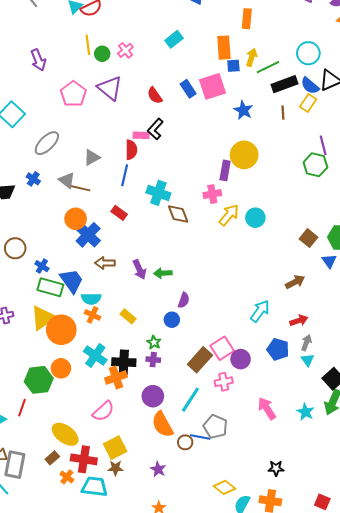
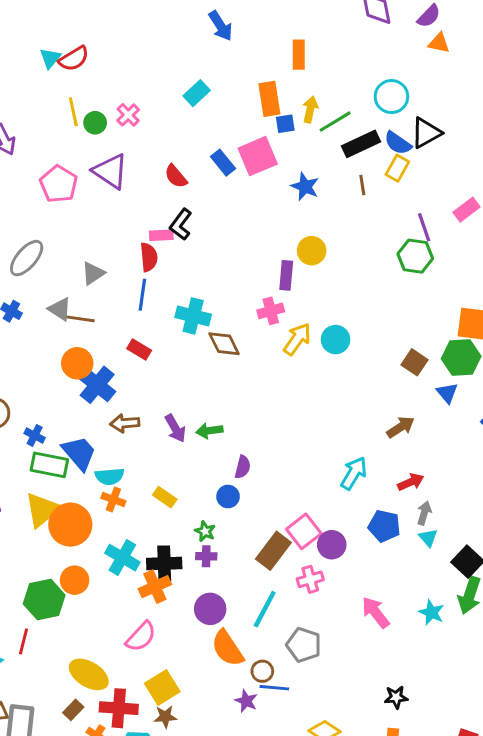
yellow circle: (244, 155) -> (312, 251), size x0.7
blue line: (200, 437) -> (274, 688), moved
purple star: (158, 469) -> (246, 701), moved

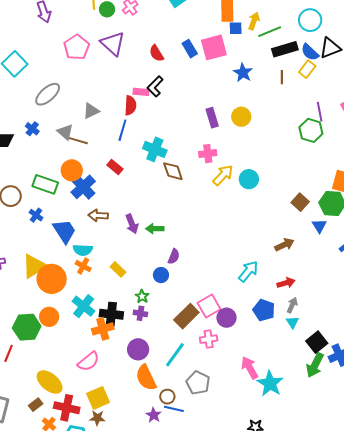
purple rectangle: (286, 275) -> (212, 118), moved, turned -30
green rectangle: (49, 465) -> (45, 184), moved
cyan star: (432, 612) -> (270, 383), moved, size x1.5

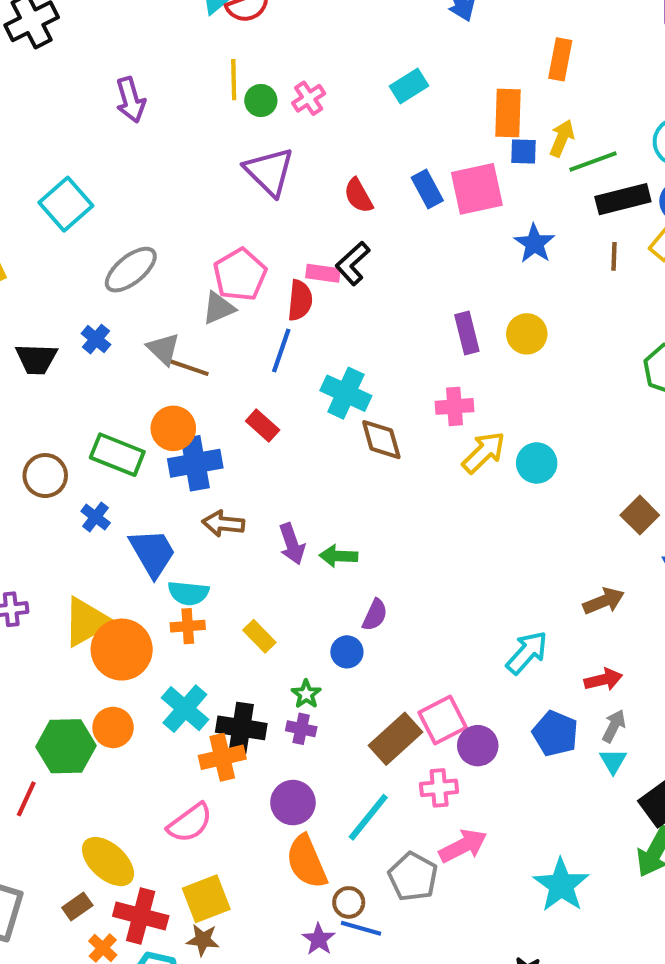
pink pentagon: (76, 47) -> (240, 275), moved
blue cross: (83, 187) -> (195, 463), turned 30
orange cross: (83, 266) -> (188, 626), turned -35
pink arrow: (250, 368) -> (463, 846), moved, turned 90

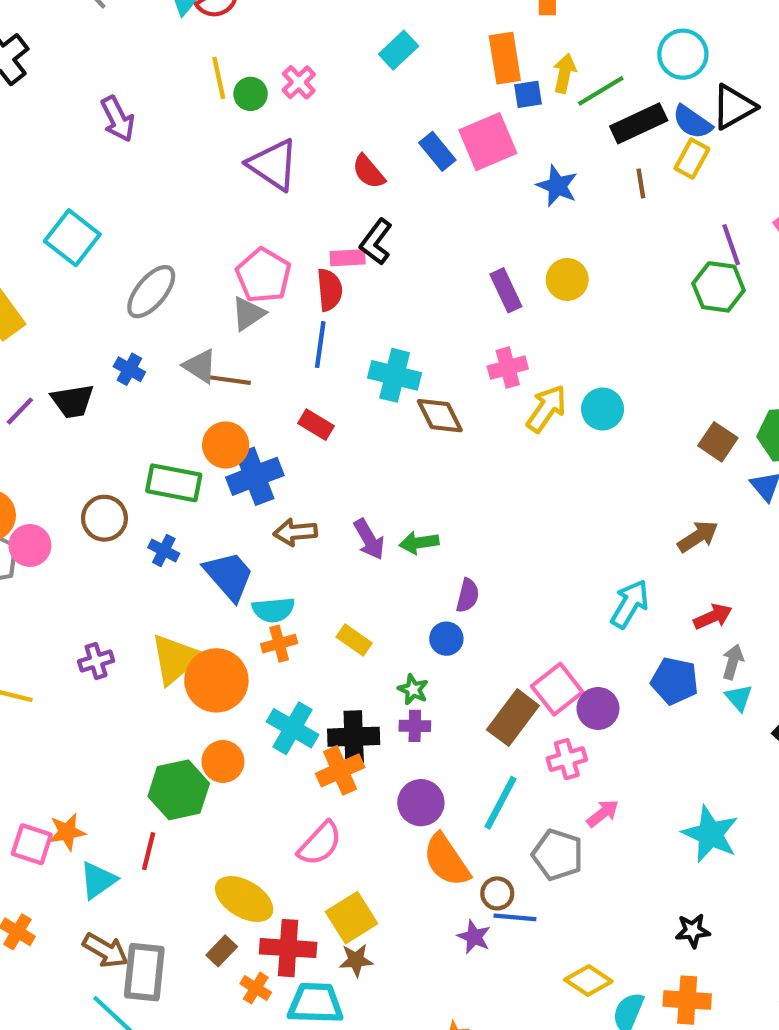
pink arrow: (463, 846) -> (603, 813), size x0.7

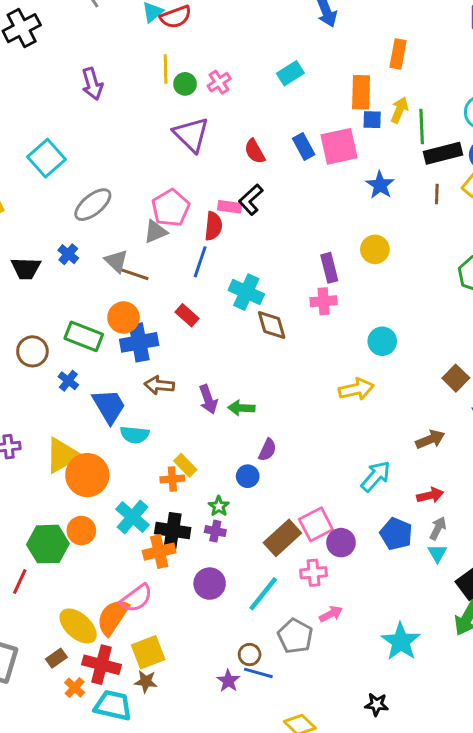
green line: (601, 91) -> (422, 126), turned -72
purple rectangle: (506, 290) -> (329, 268), moved
yellow arrow: (547, 409) -> (356, 389), moved, turned 32
orange cross: (279, 644) -> (172, 479), moved
orange semicircle: (446, 860) -> (113, 617), moved, turned 57

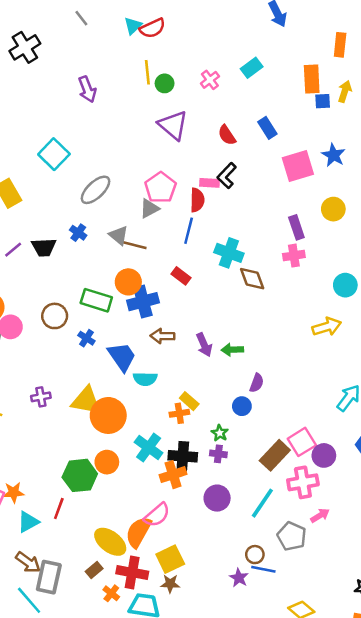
pink cross: (219, 82) -> (210, 80), moved
pink square: (339, 146) -> (298, 166), moved
yellow triangle: (62, 455) -> (86, 401), turned 44
pink cross: (314, 573) -> (303, 482), size x1.4

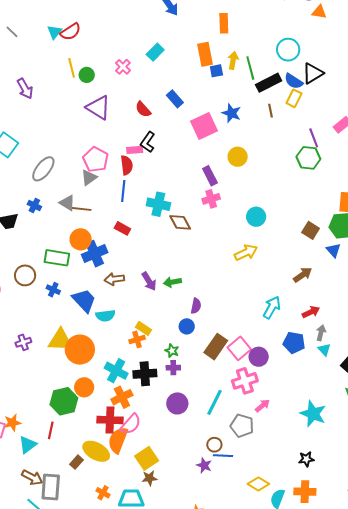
brown rectangle: (275, 455) -> (216, 347), moved
orange cross: (173, 475) -> (122, 397), moved
brown rectangle: (94, 570) -> (76, 462), moved
red cross: (132, 573) -> (110, 420), moved

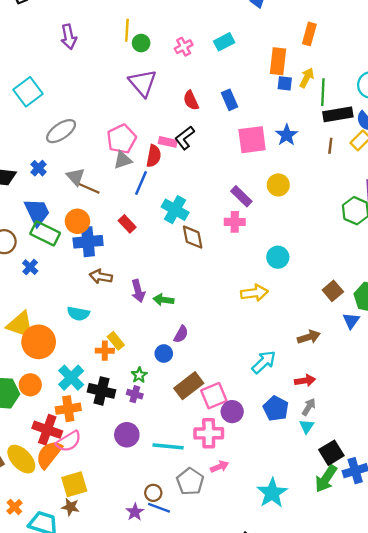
purple rectangle: (210, 176) -> (241, 196), turned -36
gray triangle: (89, 178) -> (123, 160), moved
blue trapezoid: (84, 300) -> (37, 212), moved
cyan line: (215, 402) -> (168, 446), turned 52

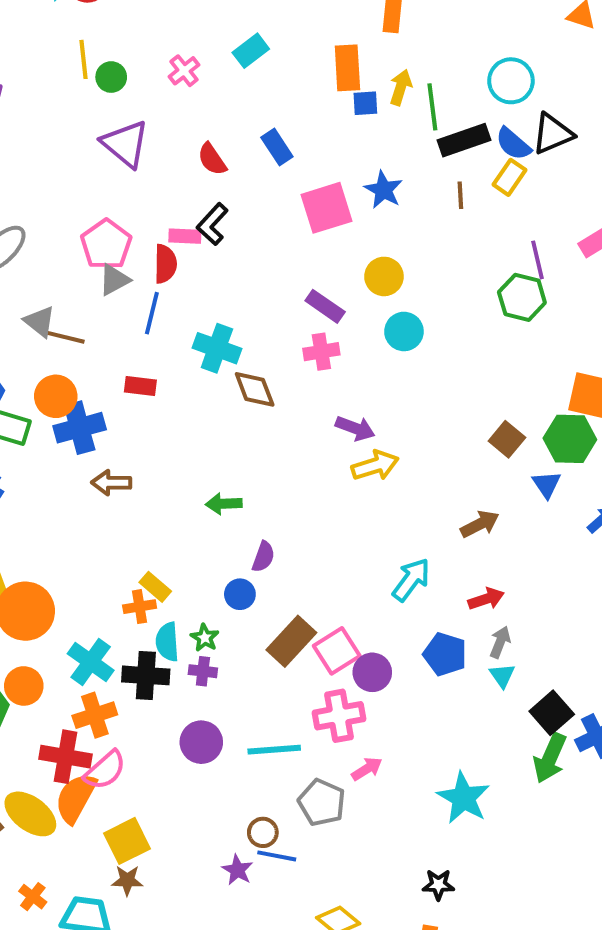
red rectangle: (127, 224) -> (140, 386), turned -30
cyan circle: (278, 257) -> (404, 331), moved
purple arrow: (138, 291) -> (355, 428), moved, turned -45
cyan semicircle: (78, 314) -> (167, 642), moved, turned 85

